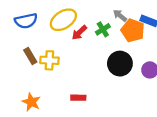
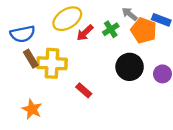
blue semicircle: (26, 21) -> (23, 34), moved
yellow cross: (49, 60) -> (52, 63), size x1.4
red rectangle: (78, 98) -> (84, 90), moved, turned 40

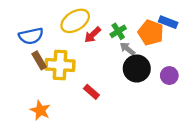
gray arrow: (130, 14) -> (127, 49), moved

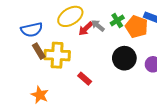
green cross: (118, 31) -> (117, 20), moved
gray arrow: (127, 49) -> (98, 26), moved

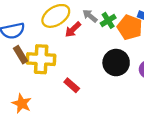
gray arrow: (98, 26) -> (90, 16), moved

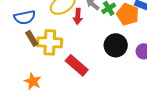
red arrow: (73, 30) -> (78, 16), turned -42
red rectangle: (72, 85) -> (77, 65), size x1.6

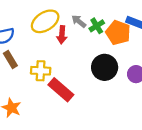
yellow cross: (50, 42) -> (41, 71), moved, size x0.7

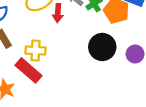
red rectangle: (61, 90) -> (28, 70), moved

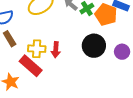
red arrow: (58, 13) -> (56, 50), moved

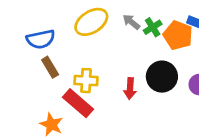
red arrow: (56, 50) -> (130, 89), moved

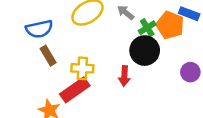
green cross: (153, 27) -> (147, 28), moved
black circle: (162, 77) -> (145, 51), moved
red rectangle: (78, 103) -> (75, 90), turned -76

